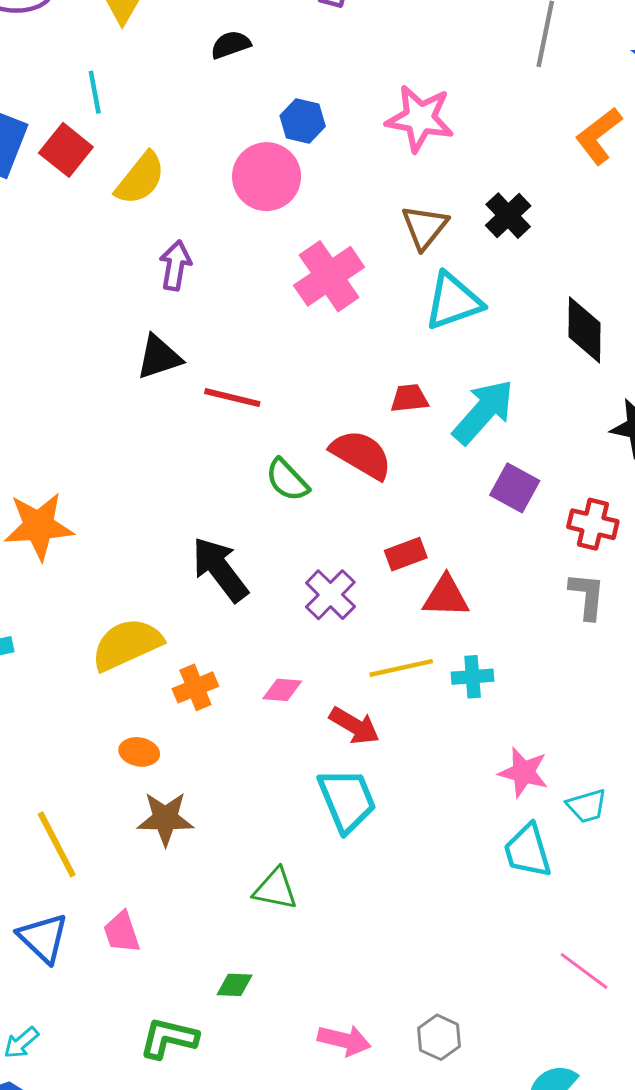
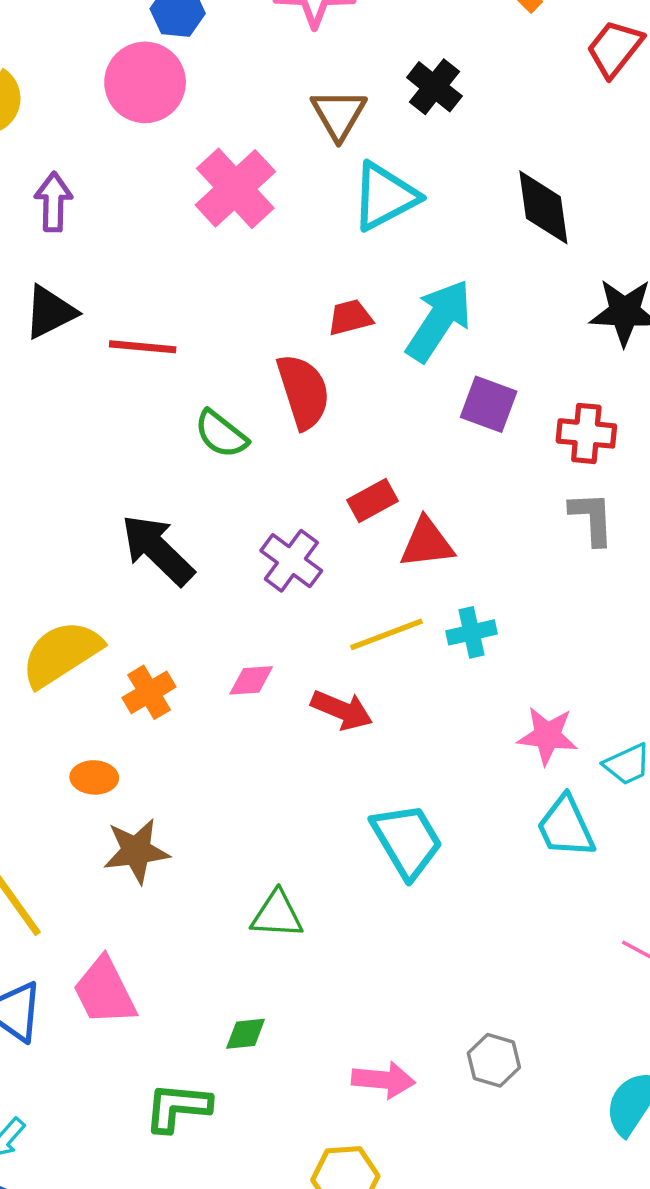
red semicircle: (361, 455) -> (303, 391), turned 50
cyan trapezoid: (347, 800) -> (407, 841), moved
pink trapezoid: (122, 932) -> (105, 991), size x1.4

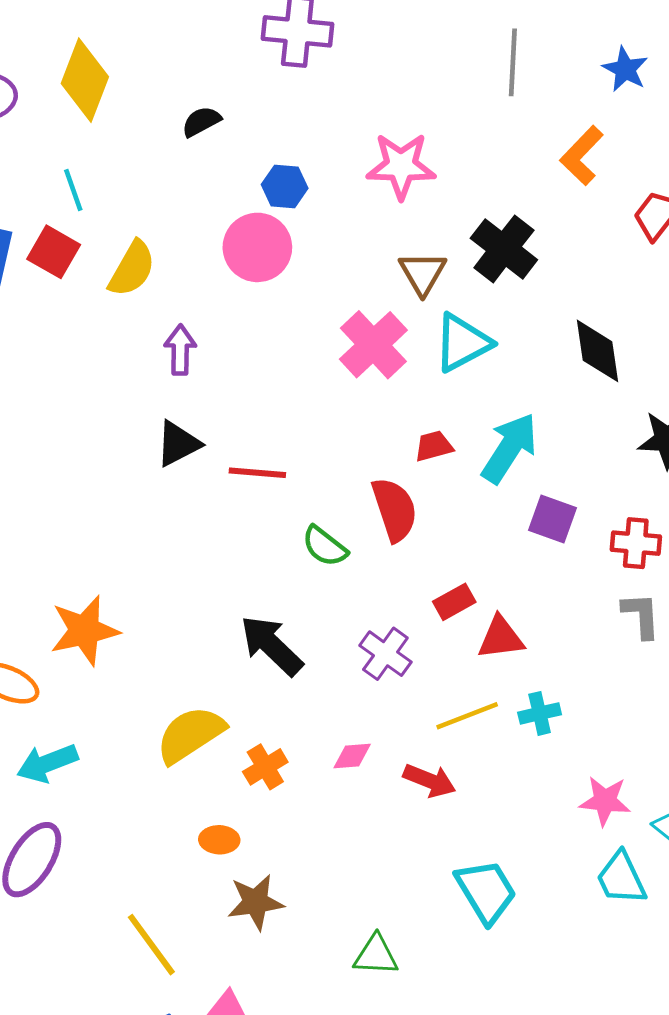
black cross: (434, 87) -> (504, 249), size x1.4
pink cross: (235, 188) -> (373, 345), moved

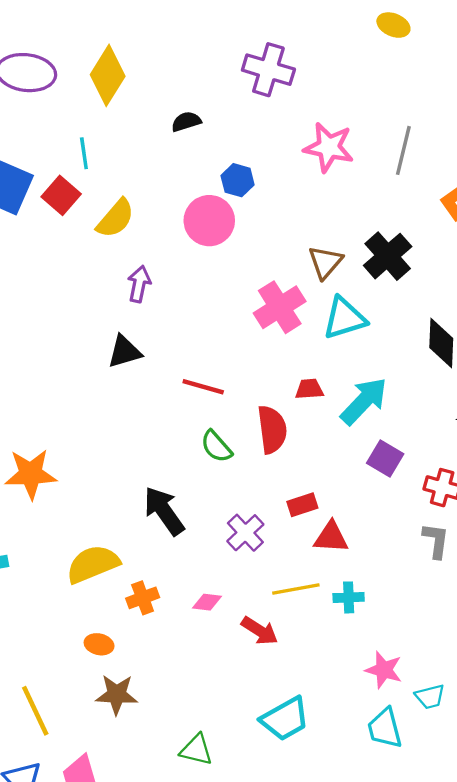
gray line: (513, 62) -> (403, 150), moved
pink star: (401, 166) -> (329, 147), moved
red line: (257, 473) -> (203, 387), moved
cyan trapezoid: (486, 891) -> (285, 719), turned 81

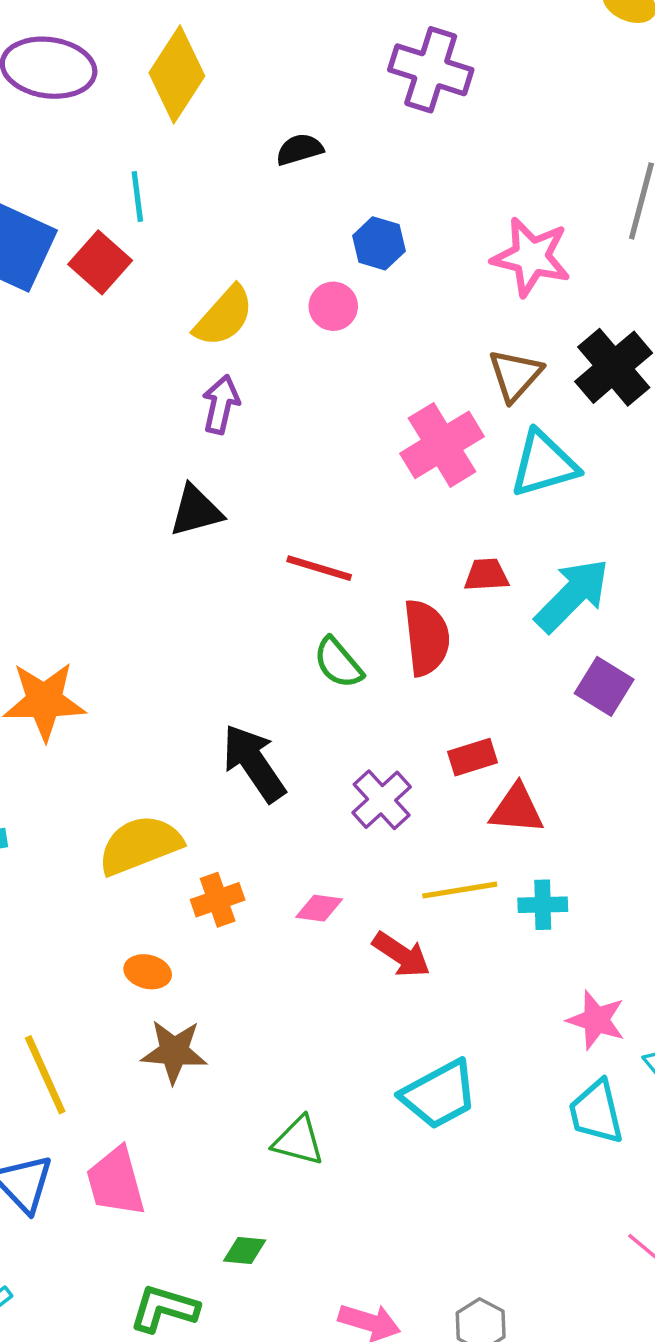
pink star: (329, 147) -> (531, 257), moved
yellow semicircle: (115, 219) -> (224, 316), moved
pink circle: (209, 221) -> (333, 306), size x0.6

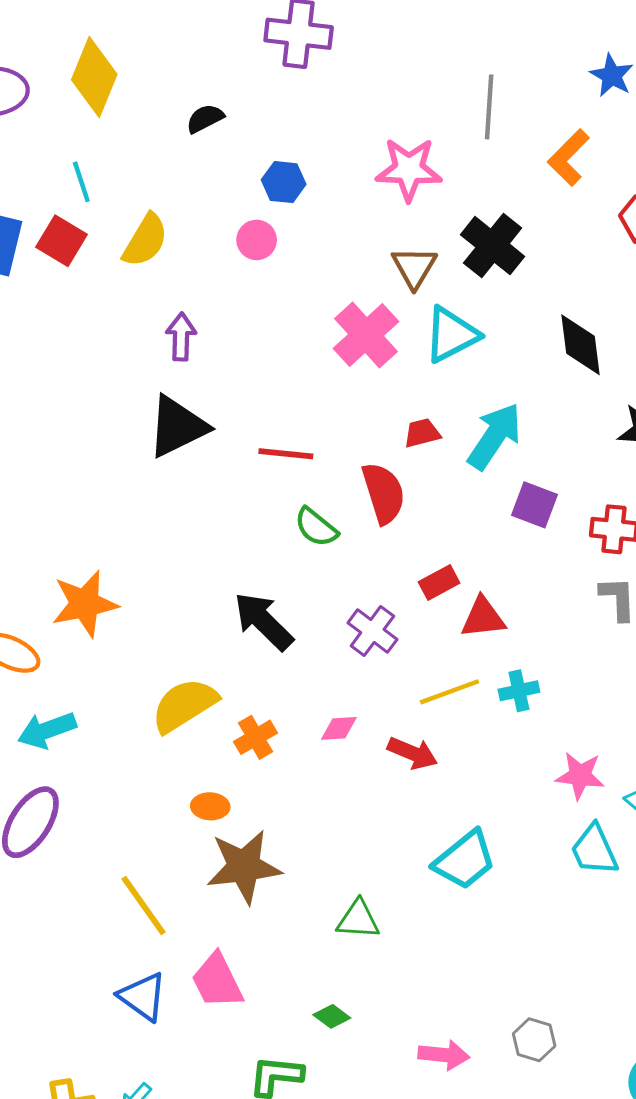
yellow semicircle: (224, 316) -> (145, 240), moved
black triangle: (196, 511) -> (177, 427), size x1.4
brown star: (174, 1051) -> (244, 867), size x1.4
green diamond: (245, 1250) -> (332, 1016), turned 42

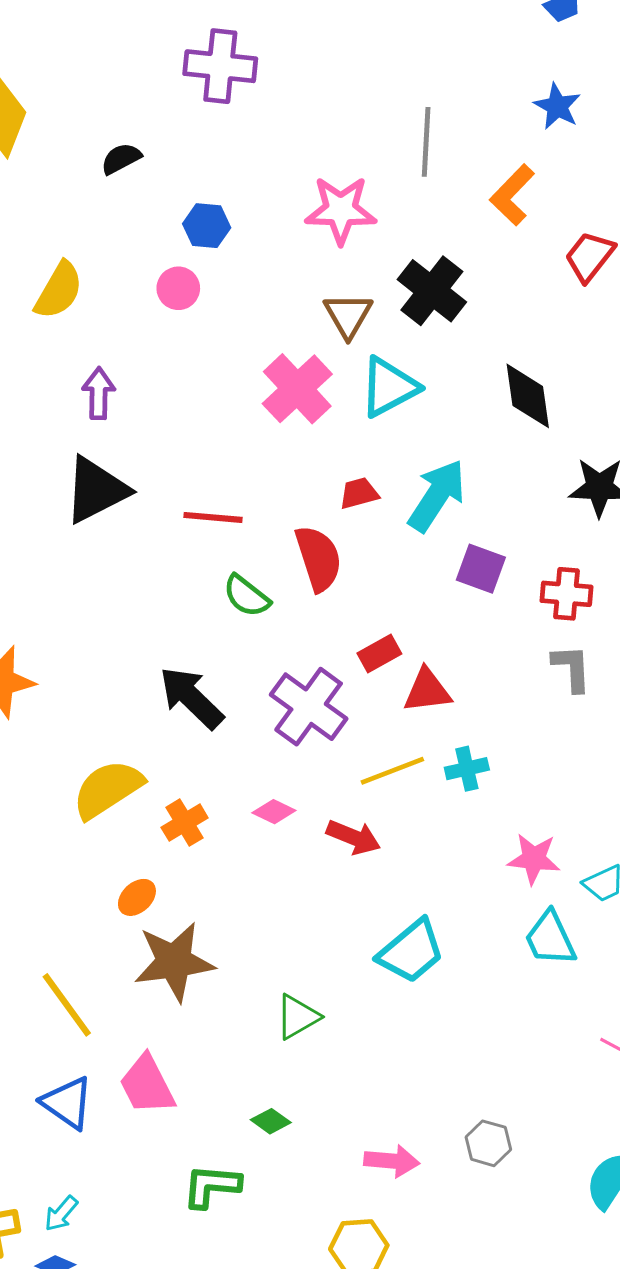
purple cross: (372, 631) -> (309, 707), size x1.4
pink diamond: (339, 728) -> (274, 812), turned 30
orange ellipse: (210, 806) -> (137, 897), turned -45
green triangle: (358, 920) -> (298, 1017), turned -33

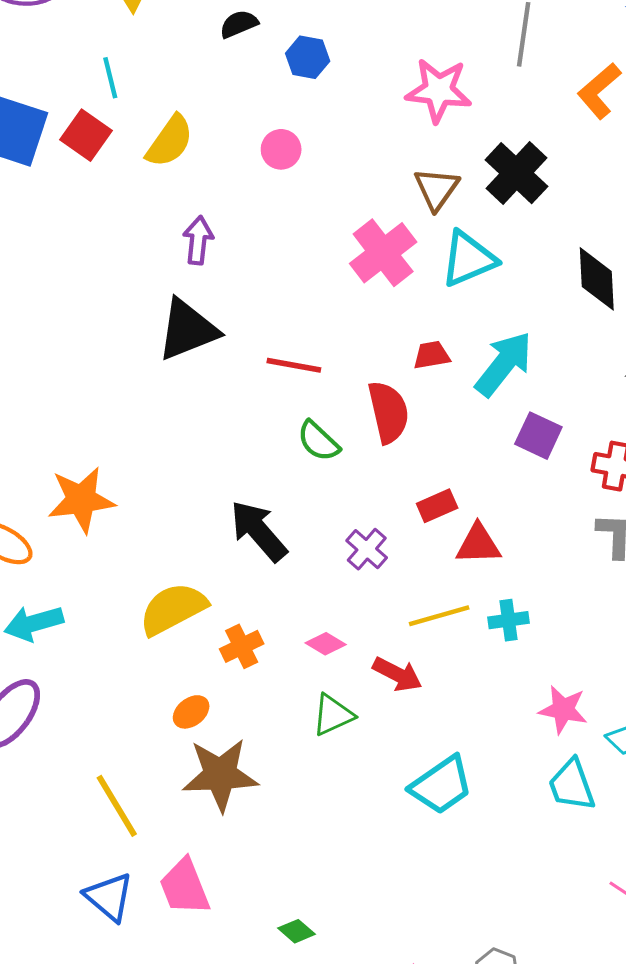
blue hexagon: (207, 226) -> (308, 57), moved
purple cross: (309, 707) -> (367, 549), size x0.6
green triangle: (298, 1017) -> (333, 715), moved

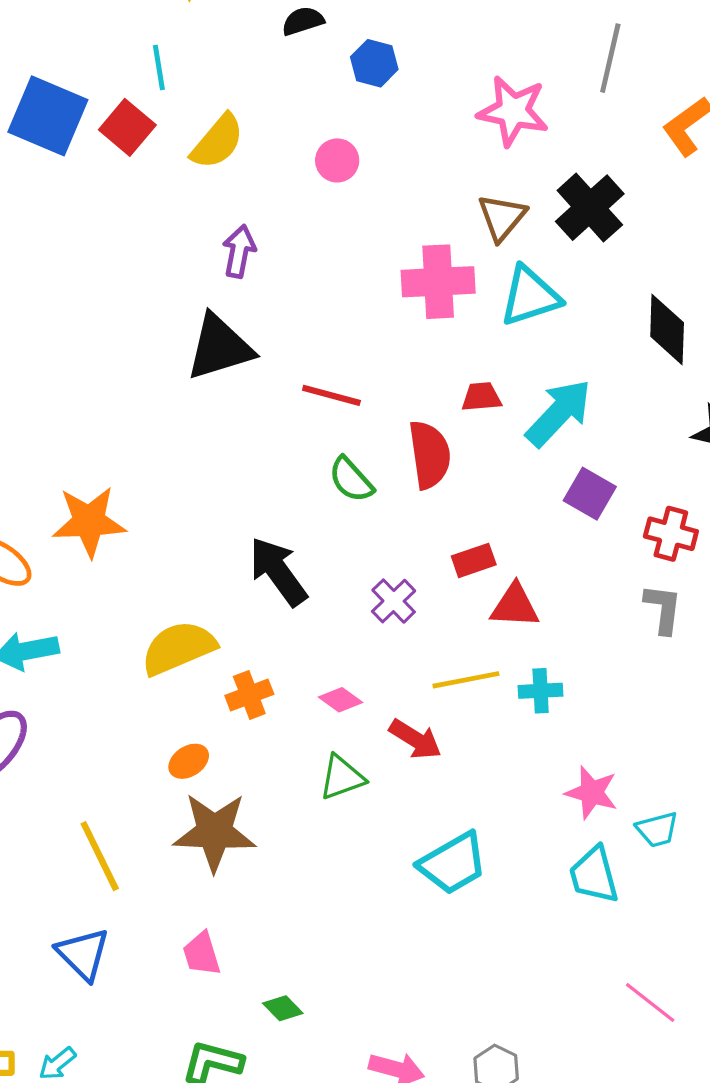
pink cross: (383, 253) -> (438, 282), turned 30
pink trapezoid: (185, 887) -> (202, 954), moved, size x0.7

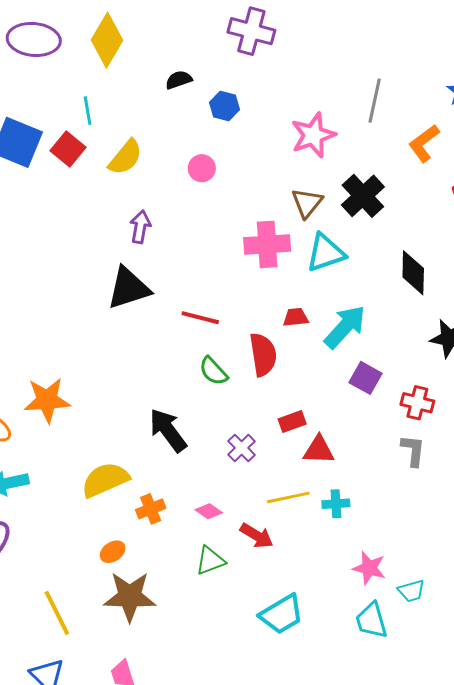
pink star: (513, 111) -> (313, 135), turned -30

